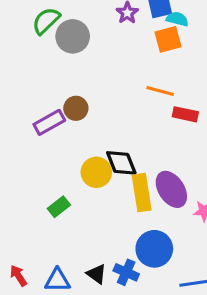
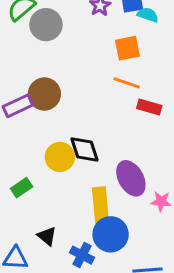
orange square: (168, 39) -> (127, 48), moved
brown circle: (76, 108) -> (44, 94), size x1.4
yellow rectangle: (142, 193) -> (100, 205), moved
black triangle: (96, 274) -> (47, 236), moved

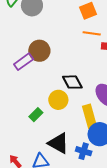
yellow circle: (60, 157) -> (58, 100), moved
black triangle: (47, 236) -> (58, 143), size x1.6

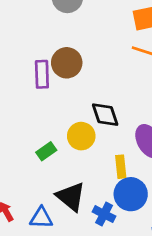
purple rectangle: (24, 62) -> (42, 74), turned -66
yellow rectangle: (90, 116) -> (121, 167), size x0.7

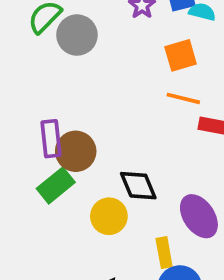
brown circle: (67, 63) -> (76, 151), moved
green rectangle: (46, 151) -> (56, 185), moved, size x1.4

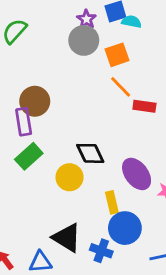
gray circle: (77, 35) -> (84, 40), moved
orange line: (183, 98) -> (121, 87), turned 35
brown circle: (76, 151) -> (35, 101), moved

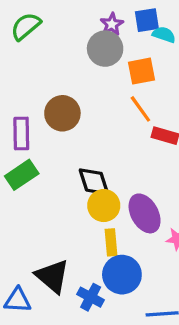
brown circle: (35, 101) -> (62, 113), moved
yellow circle: (70, 177) -> (104, 206), moved

